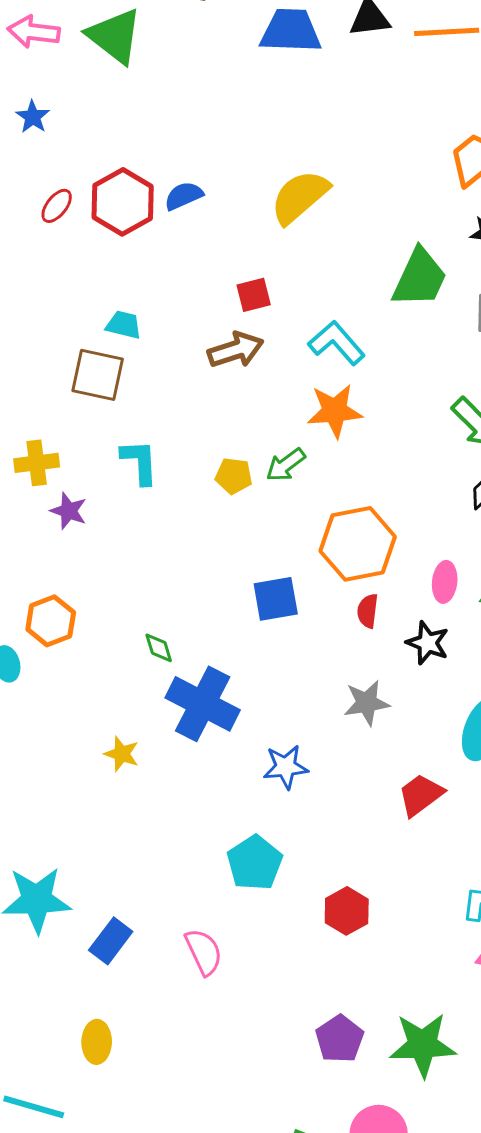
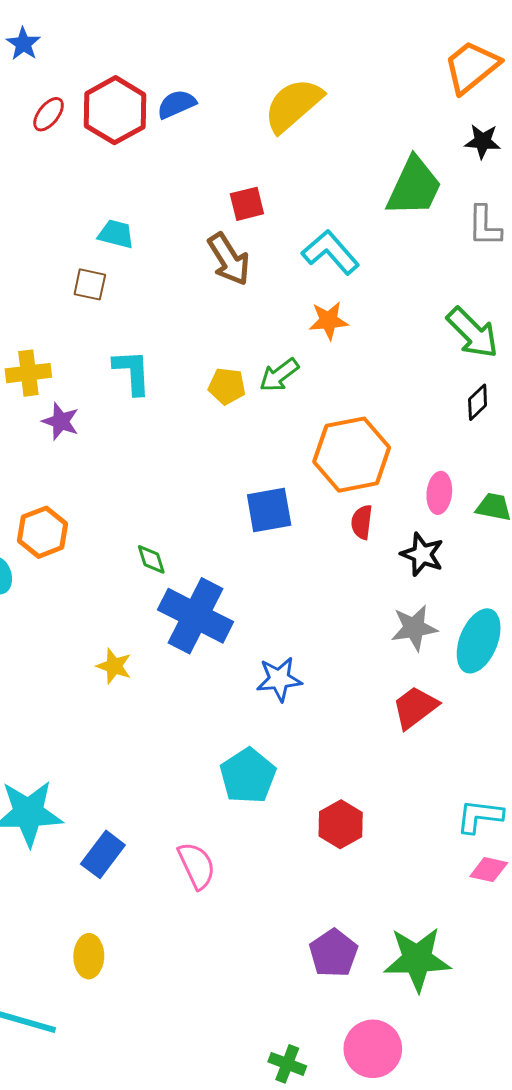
blue star: (33, 117) -> (23, 44), moved
brown arrow: (236, 350) -> (229, 259), turned 76
brown square: (98, 375) -> (90, 284), size x0.6
orange star: (335, 411) -> (329, 321), size x0.7
gray star: (367, 703) -> (414, 628), moved

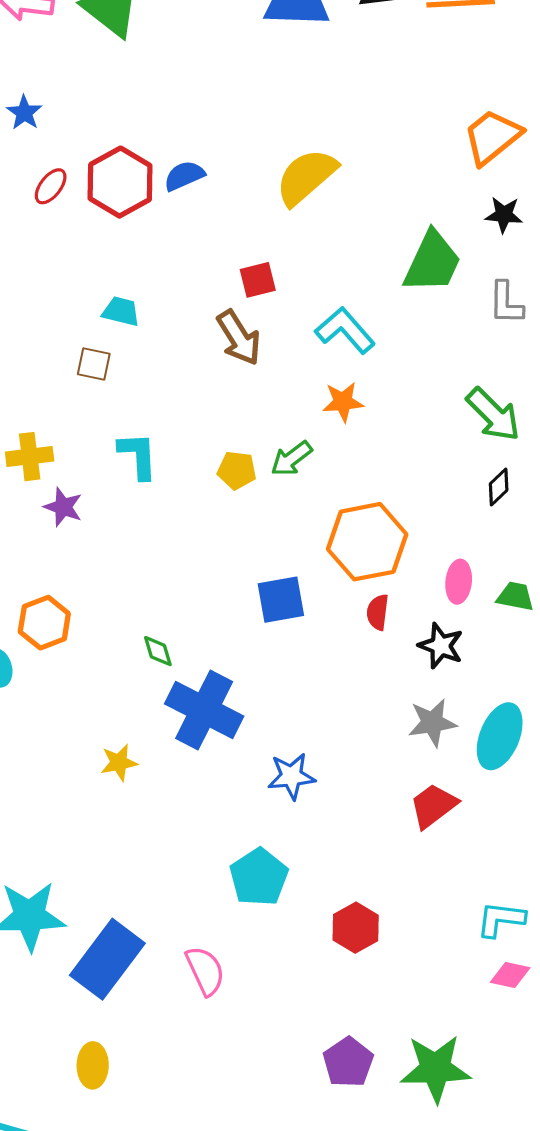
yellow star: (114, 666) -> (119, 763), turned -30
blue rectangle: (103, 854) -> (107, 959), size x1.6

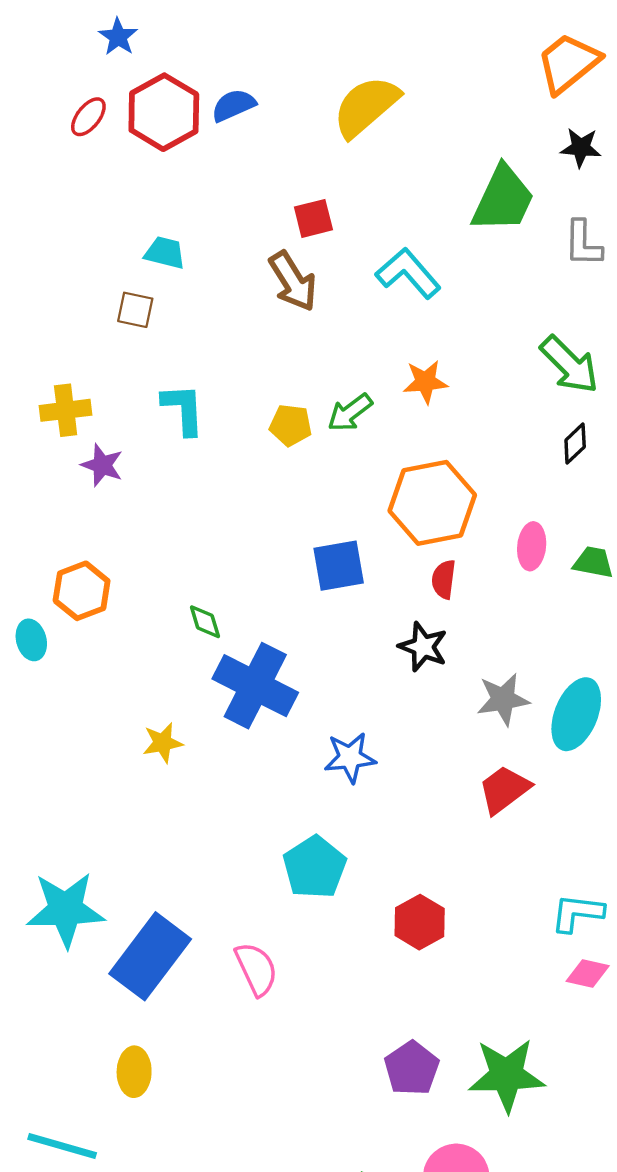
blue star: (24, 113) -> (118, 37), moved
orange star: (343, 402) -> (425, 382), moved
black star: (441, 646) -> (423, 647), moved

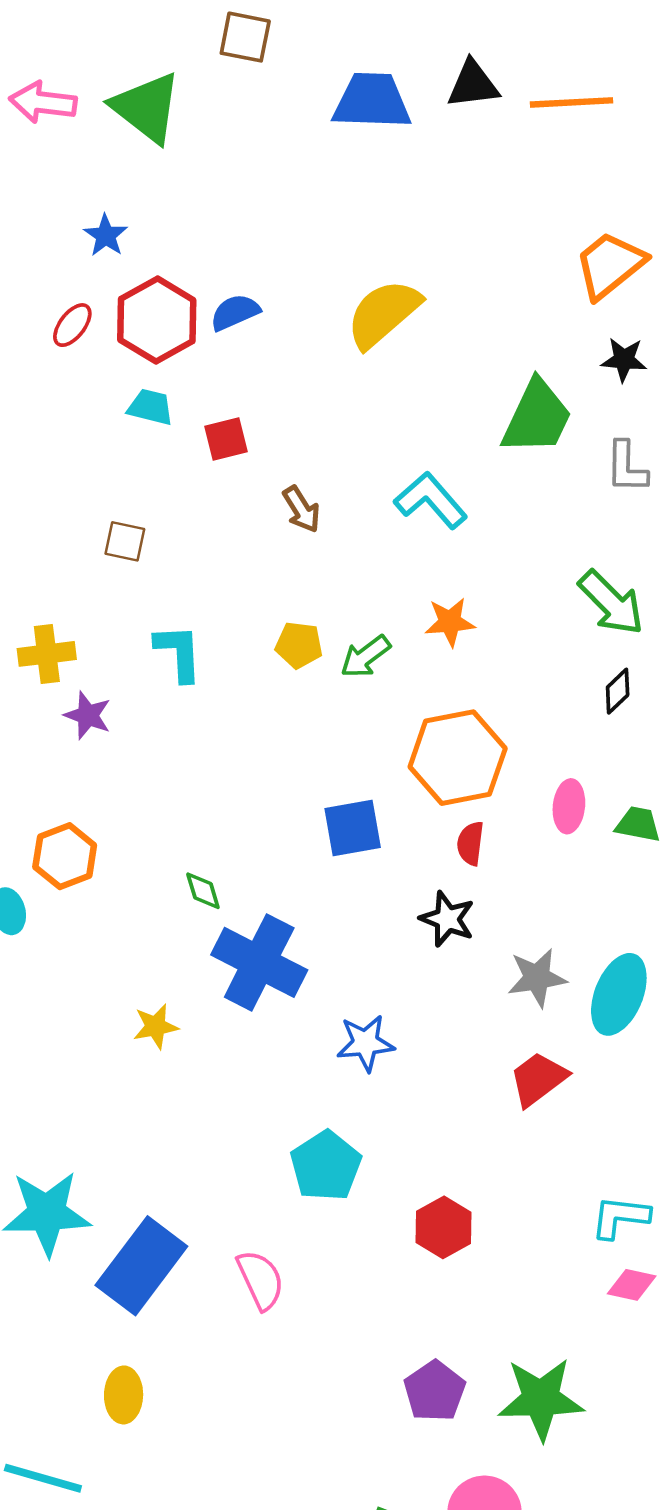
red square: (313, 218) -> (226, 439), moved
cyan trapezoid: (165, 253) -> (150, 407), moved
brown arrow: (293, 281) -> (301, 509), size x0.7
yellow pentagon: (291, 425) -> (299, 645), moved

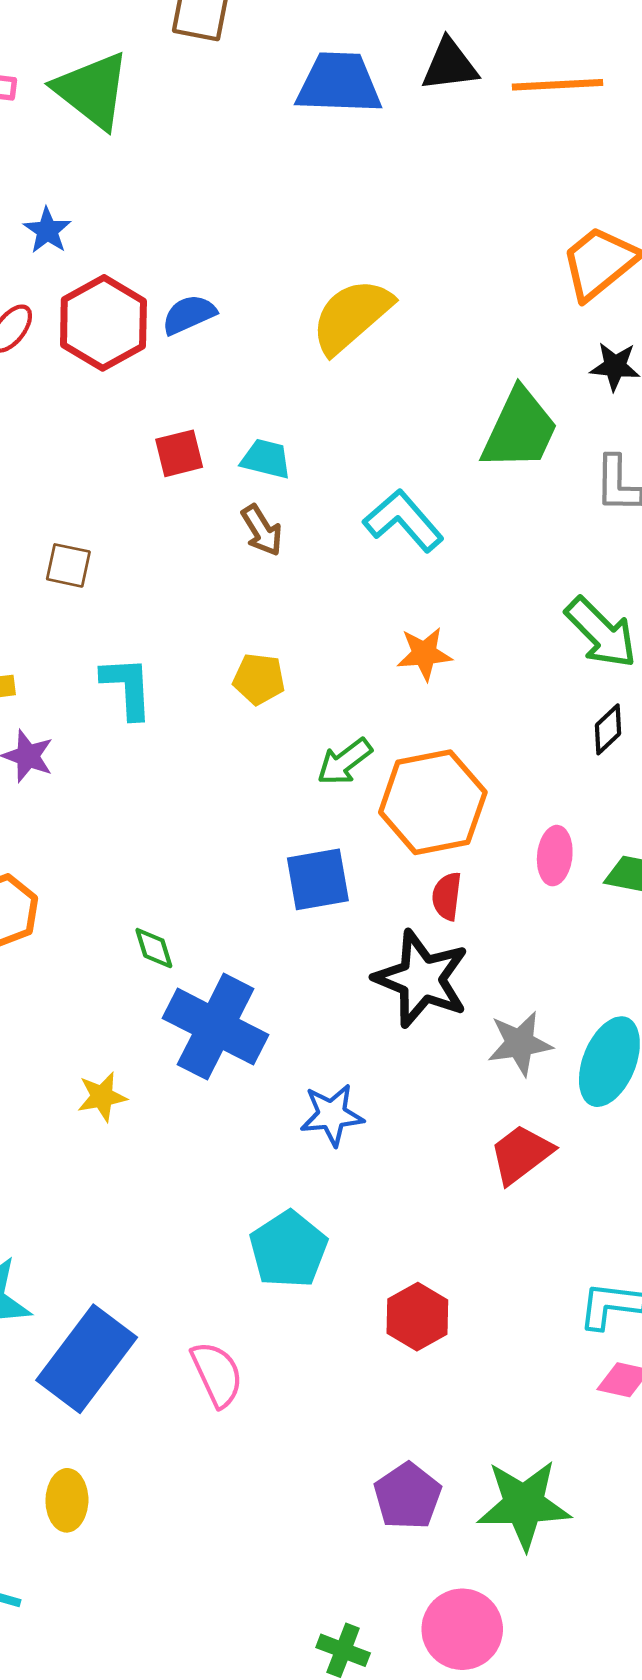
cyan trapezoid: (150, 407) -> (266, 459), moved
green arrow: (365, 657) -> (344, 762), moved
black star: (447, 919) -> (422, 979), size x1.6

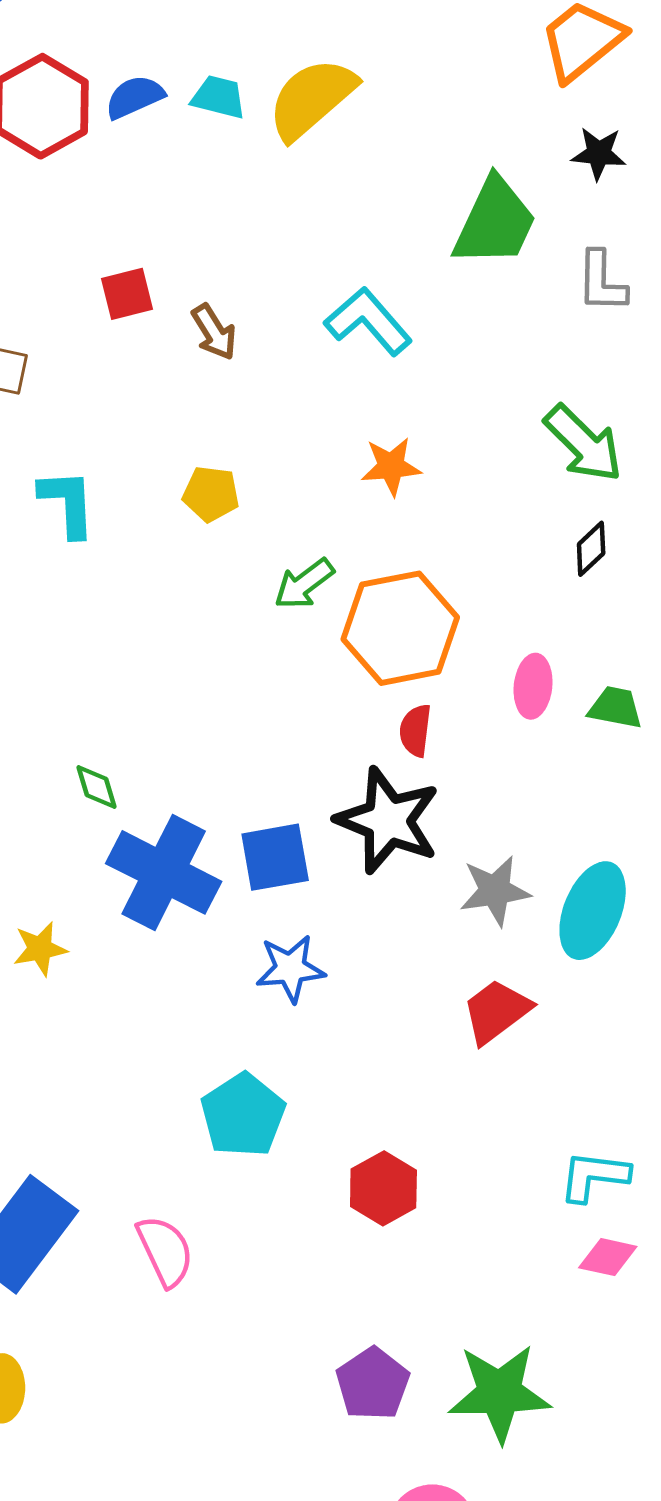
red square: (179, 453) -> (127, 294), moved
cyan trapezoid: (266, 459) -> (219, 97), moved
blue square: (318, 879) -> (275, 857), moved

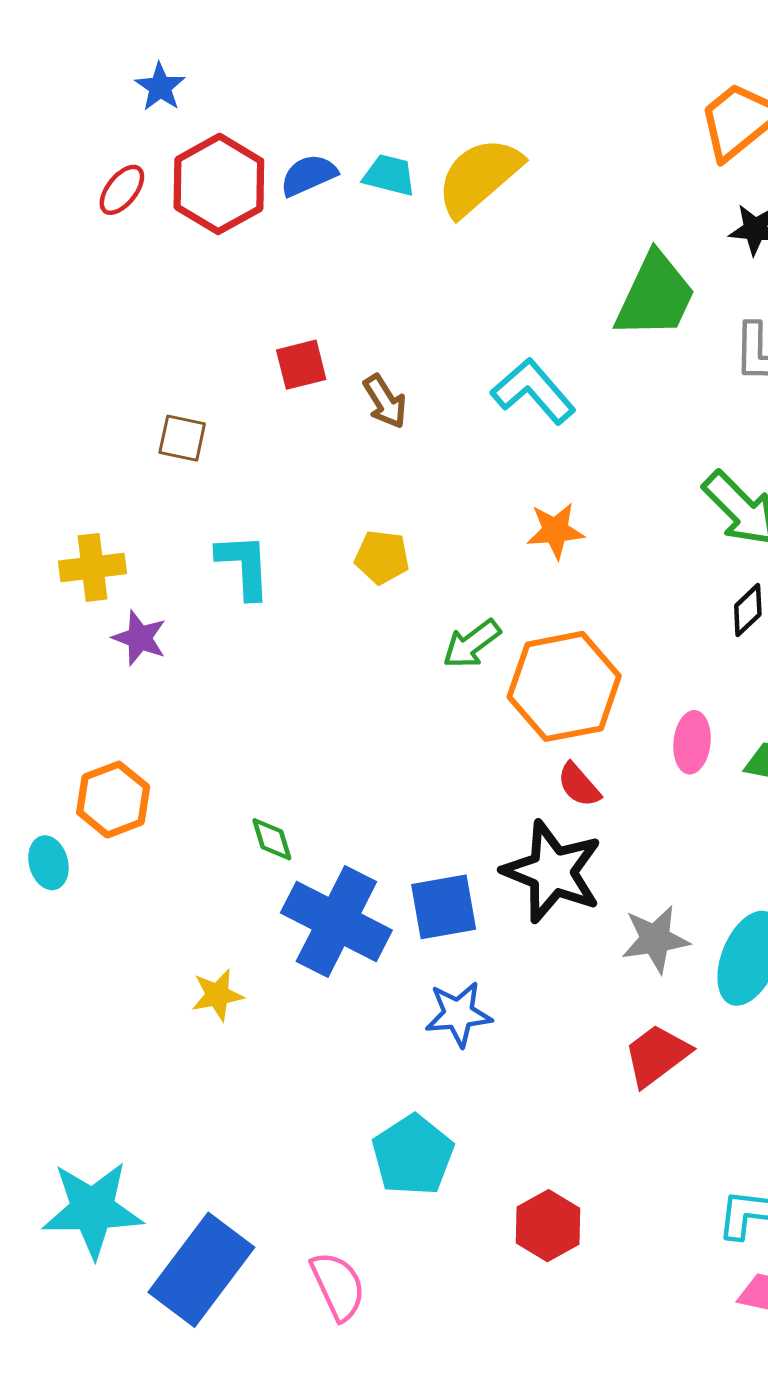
red semicircle: (415, 730) -> (579, 785), turned -48

